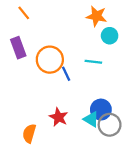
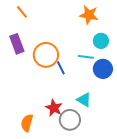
cyan circle: (110, 36) -> (101, 41), moved
blue circle: (101, 110) -> (103, 69), moved
cyan triangle: (91, 119) -> (84, 100), moved
gray circle: (110, 125) -> (70, 120), moved

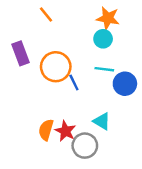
orange line: (22, 12) -> (46, 15), moved
cyan circle: (101, 41) -> (103, 39), moved
orange semicircle: (27, 123) -> (46, 130), moved

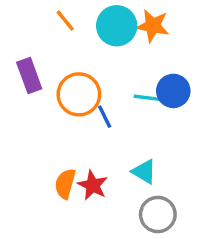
cyan circle: (103, 39) -> (117, 26), moved, size x1.5
blue circle: (125, 84) -> (173, 91), moved
gray circle: (85, 146) -> (158, 214), moved

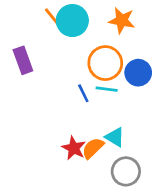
cyan circle: (117, 26) -> (72, 21), moved
orange circle: (79, 94) -> (105, 63), moved
cyan line: (148, 98) -> (107, 89), moved
orange semicircle: (65, 184) -> (93, 148), moved, turned 30

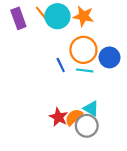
orange star: (122, 21) -> (83, 16), moved
purple rectangle: (23, 60) -> (18, 18), moved
blue line: (83, 93) -> (61, 65), moved
gray circle: (126, 171) -> (87, 126), moved

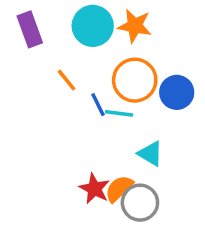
orange line: (41, 13) -> (66, 80), moved
cyan line: (85, 70) -> (119, 113), moved
cyan triangle: (91, 108) -> (150, 154), moved

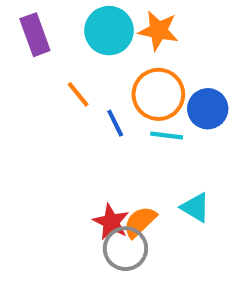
cyan line: (119, 113) -> (167, 135), moved
cyan triangle: (150, 154) -> (195, 207), moved
gray circle: (140, 203) -> (125, 249), moved

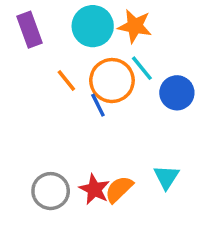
orange circle: (158, 94) -> (112, 81), moved
cyan line: (167, 135) -> (142, 68), moved, turned 44
cyan triangle: (195, 207) -> (166, 177), turned 32
gray circle: (125, 249) -> (51, 191), moved

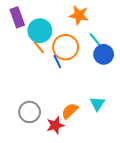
cyan circle: (93, 26) -> (40, 31), moved
cyan line: (142, 68) -> (95, 40), moved
red star: (94, 189) -> (55, 125), moved, turned 30

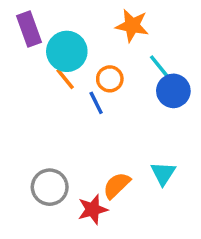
orange circle: (66, 47) -> (110, 79), size x0.6

